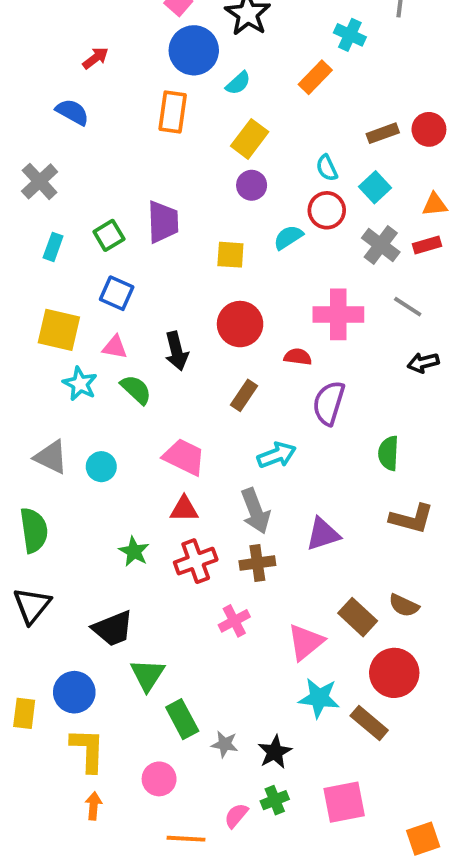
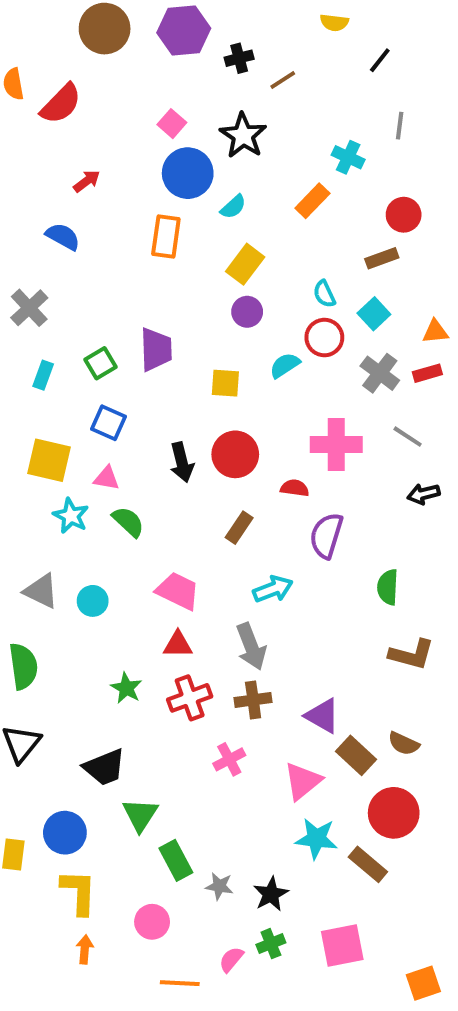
red circle: (429, 129) -> (404, 215), moved
black arrow: (176, 351) -> (182, 462), moved
purple triangle: (323, 534) -> (322, 716), moved, turned 48

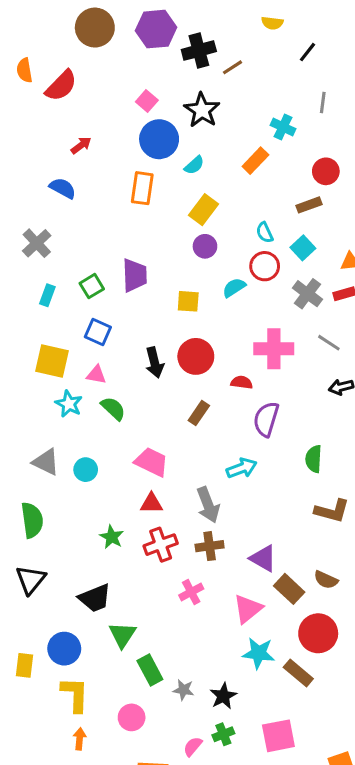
black cross: (239, 58) -> (199, 50), size x1.5
cyan arrow: (273, 589) -> (242, 468), moved

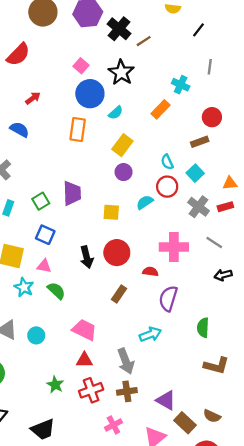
black cross: (199, 50) -> (119, 29), turned -35

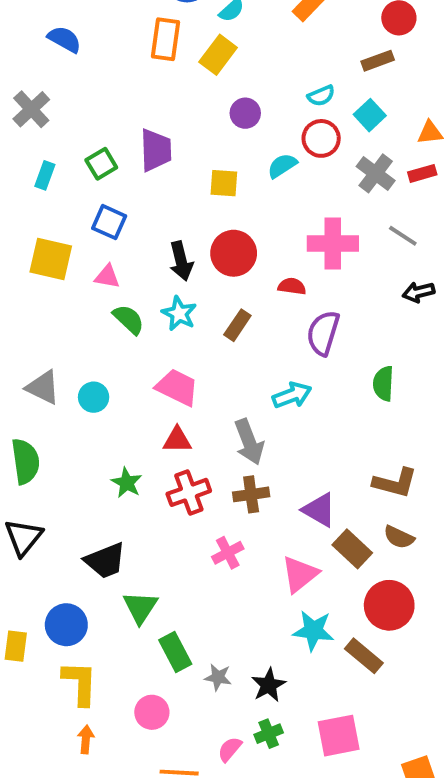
yellow rectangle: (122, 145) -> (218, 55), moved
cyan semicircle: (167, 162) -> (321, 96), turned -88
cyan star: (24, 287) -> (179, 314), moved
brown L-shape: (216, 366) -> (395, 483), moved

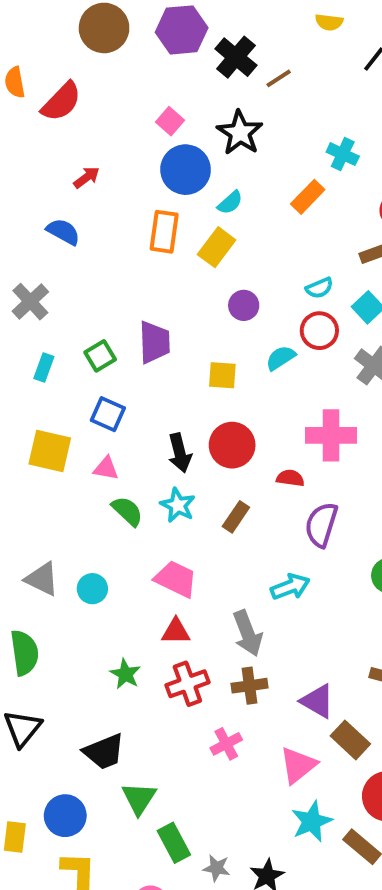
cyan star: (313, 631) -> (312, 821), turned -30

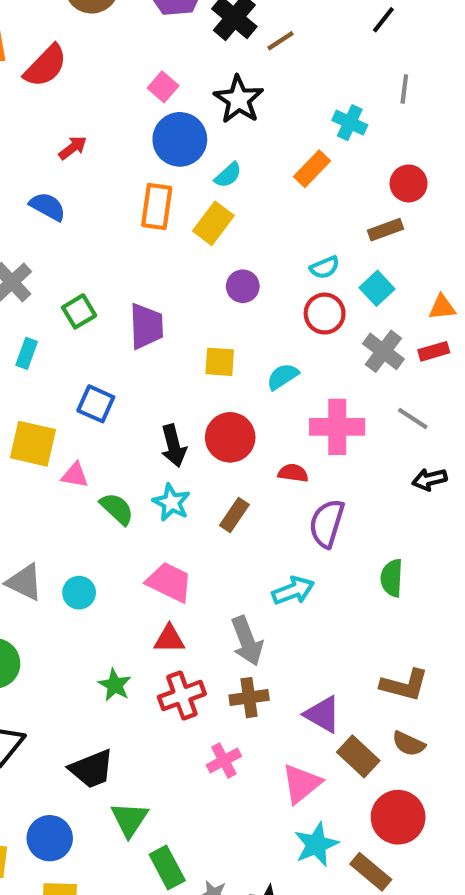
green square: (100, 356) -> (79, 311), moved
cyan semicircle: (281, 358) -> (283, 377), moved
pink triangle: (106, 468) -> (75, 475), moved

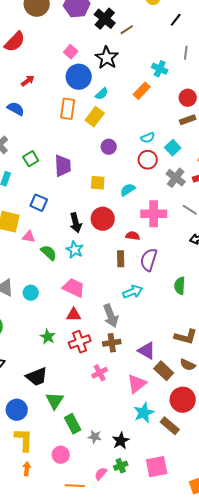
brown rectangle: (385, 230) -> (188, 120), moved
brown rectangle: (234, 515) -> (121, 259), moved, turned -35

